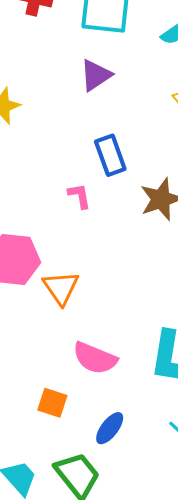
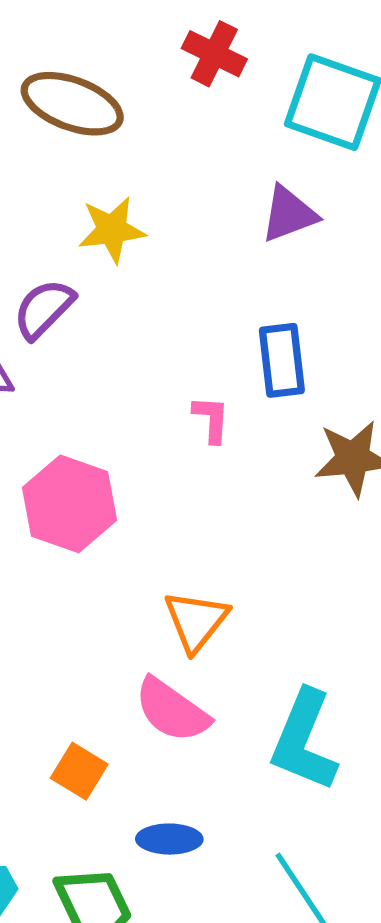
orange triangle: (61, 288) -> (196, 621), moved
blue ellipse: (110, 428) -> (169, 839), turned 40

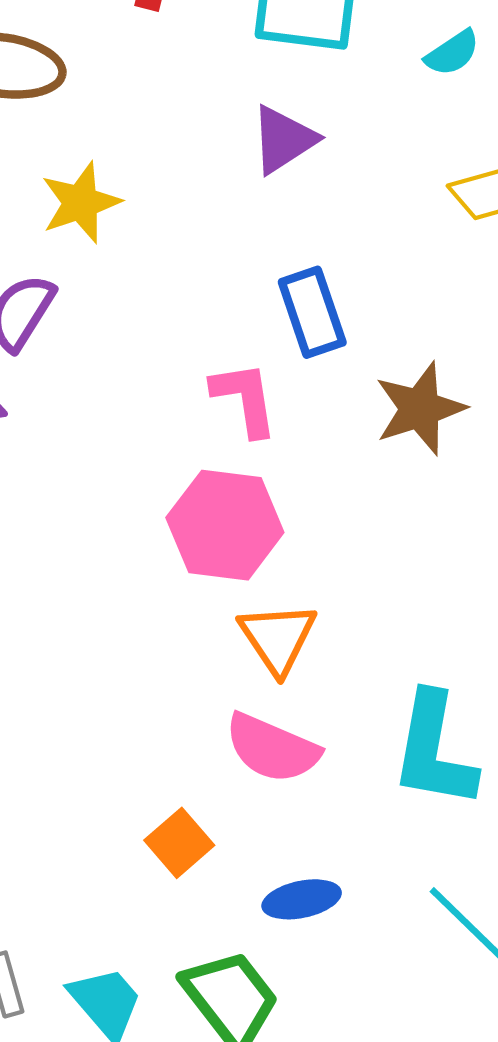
pink L-shape: (211, 419) -> (245, 399), size x1.4
pink hexagon: (70, 504) -> (225, 525), moved
orange square: (79, 771) -> (179, 843), turned 30

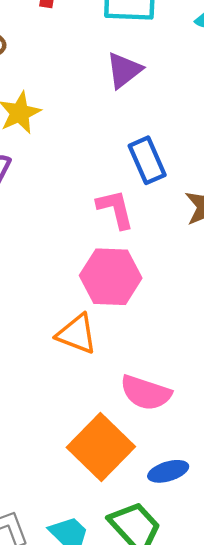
orange triangle: (278, 638) -> (77, 334), moved, turned -30
orange square: (179, 843) -> (101, 447), size x1.8

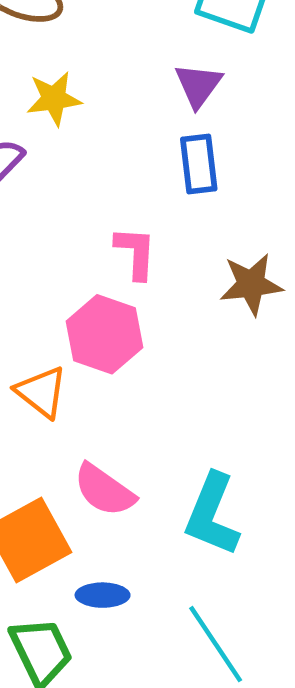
purple triangle: (124, 70) -> (198, 85), turned -33
blue rectangle: (147, 160) -> (199, 164), moved

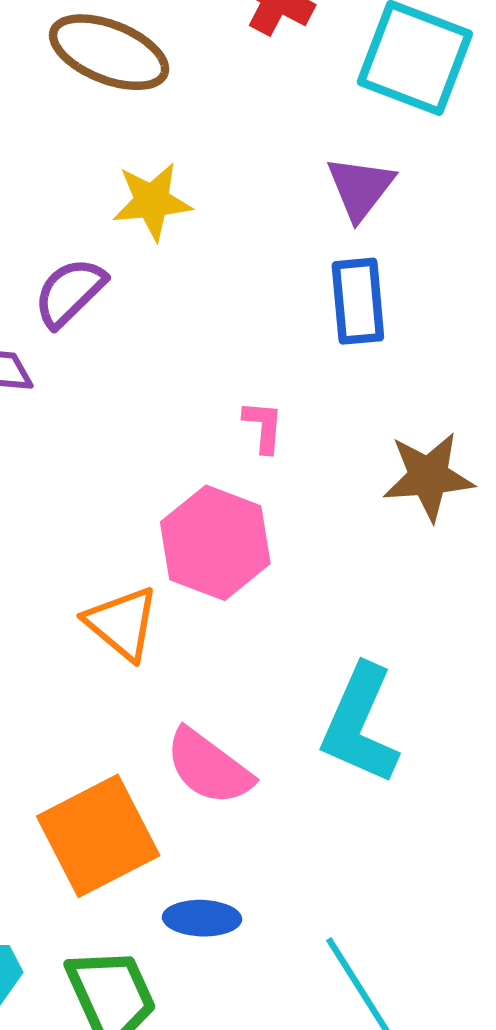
pink L-shape: (136, 253) -> (263, 427), size x0.7
cyan L-shape: (212, 514) -> (360, 724), moved

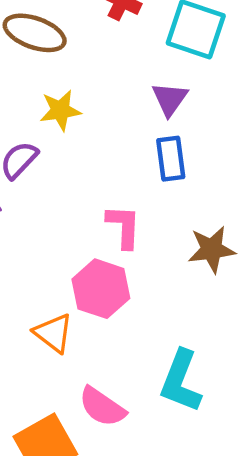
pink L-shape: (263, 427) -> (124, 227), size x1.6

